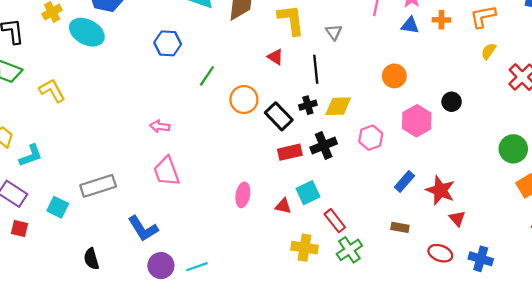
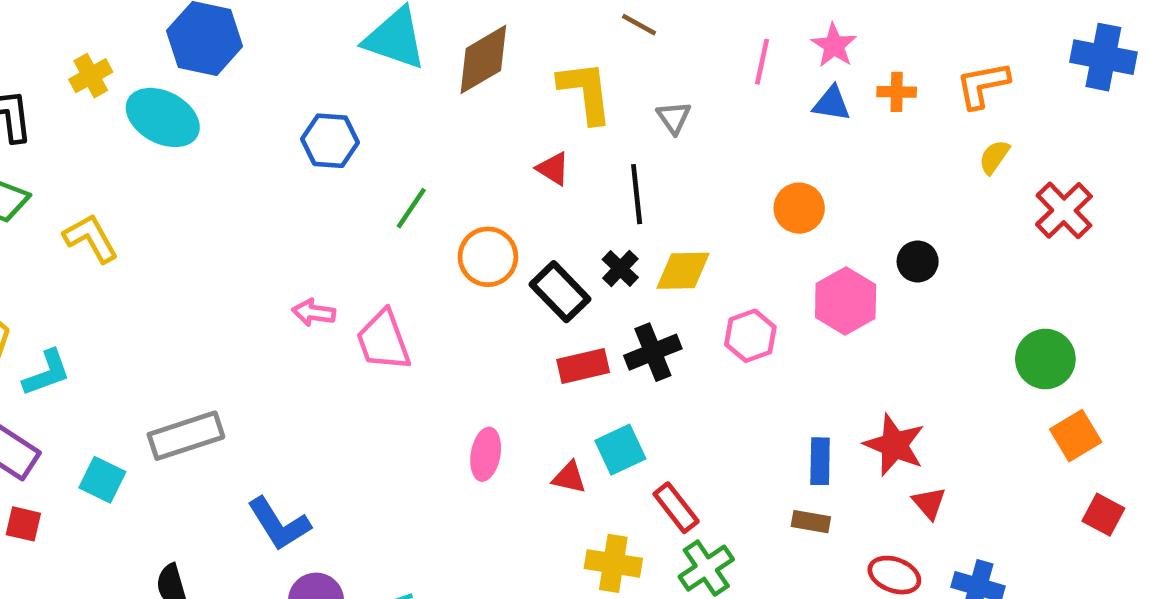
black cross: (308, 105) -> (620, 268), turned -30
pink trapezoid: (167, 171) -> (383, 340), moved
blue rectangle: (404, 181) -> (820, 461), moved, turned -40

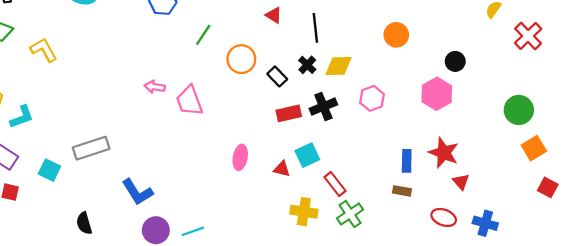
black rectangle: (560, 292) -> (277, 76), size x0.7
pink hexagon: (846, 301) -> (437, 94), moved

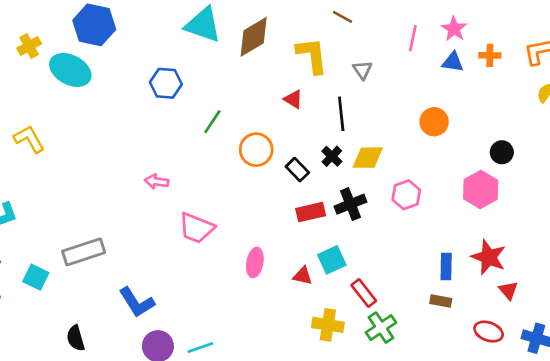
pink trapezoid: (189, 101) -> (196, 228), moved, turned -48

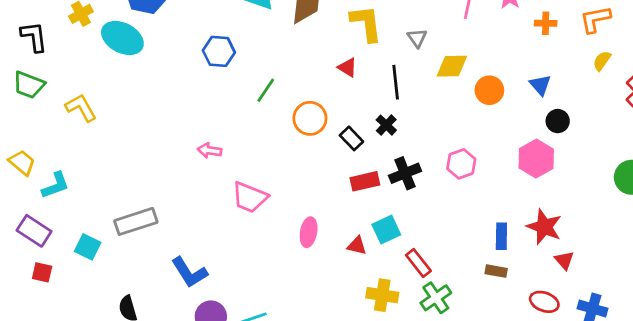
blue triangle: (453, 62) -> (540, 85), moved, turned 40
yellow diamond: (368, 158) -> (452, 66), moved

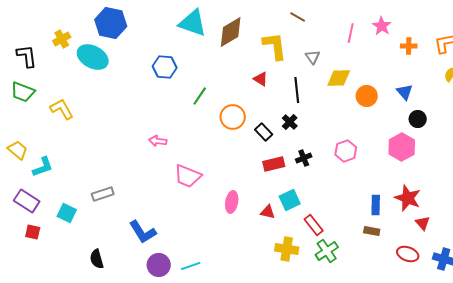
black cross: (405, 173) -> (304, 158), size x0.7
gray rectangle: (136, 221) -> (103, 194), size x0.7

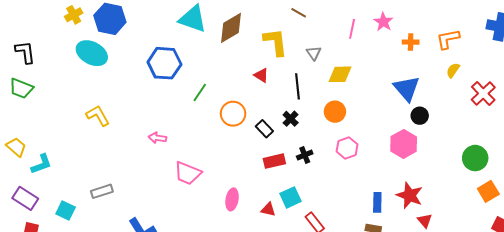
yellow cross: (62, 39) -> (74, 15), moved
blue hexagon: (165, 67) -> (164, 63), size x1.4
blue triangle: (405, 92) -> (407, 88), size x1.6
orange circle: (367, 96) -> (335, 112), moved
yellow L-shape: (62, 109) -> (98, 116), moved

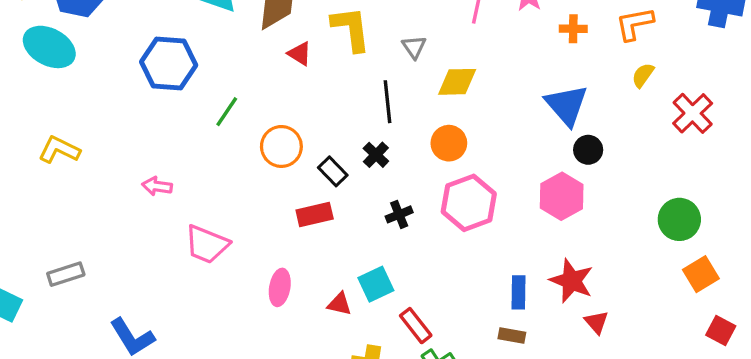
red triangle: (261, 75) -> (300, 54), moved
yellow L-shape: (98, 116) -> (59, 150), turned -35
pink hexagon: (347, 148) -> (469, 203), size x1.5
red rectangle: (274, 161) -> (315, 214), moved

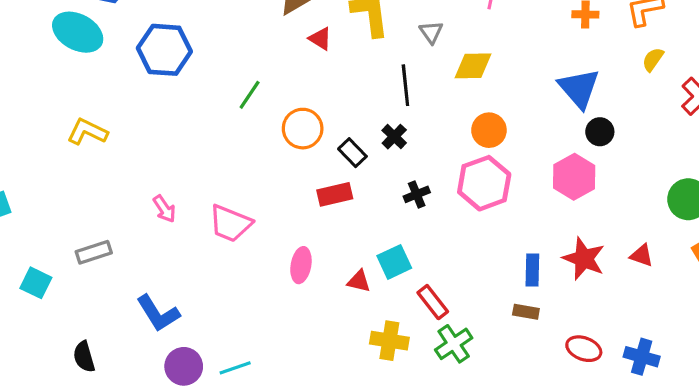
blue hexagon: (169, 64) -> (164, 50), moved
orange circle: (449, 143) -> (489, 130), moved
pink arrow: (157, 186) -> (164, 209), moved, turned -132
red triangle: (596, 322) -> (642, 255), moved, turned -30

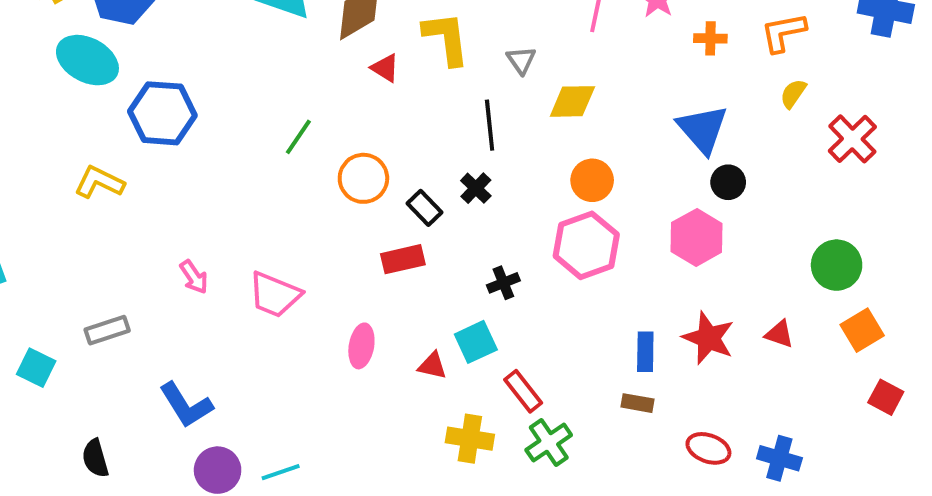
blue hexagon: (164, 50) -> (162, 113), moved
black cross: (417, 194) -> (503, 283), moved

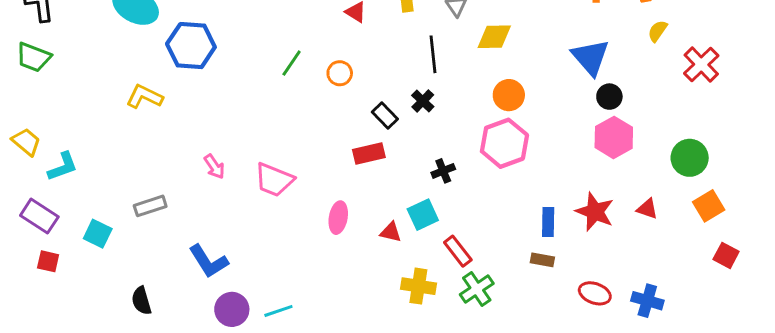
orange circle: (363, 178) -> (340, 73), moved, size x0.7
pink hexagon: (697, 237) -> (614, 137), moved

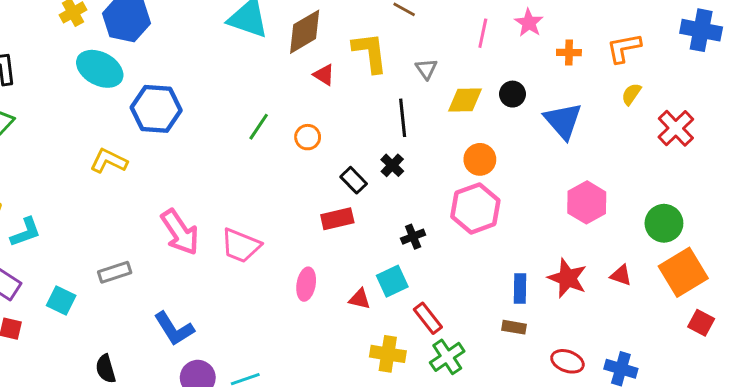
black circle: (609, 97) -> (513, 94), moved
pink arrow: (214, 167) -> (180, 232), size x1.8
orange square: (709, 206) -> (683, 272), size x1.5

